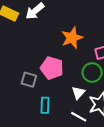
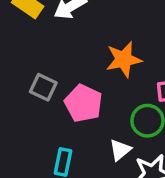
gray square: (29, 80) -> (43, 87), moved

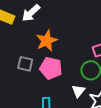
orange star: (124, 59) -> (47, 41), moved

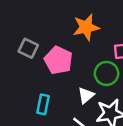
orange star: (47, 41) -> (86, 27), moved

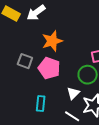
orange star: (86, 27) -> (52, 41), moved

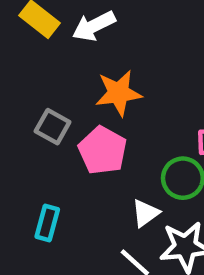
cyan rectangle: (41, 104) -> (47, 223), moved

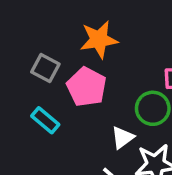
cyan rectangle: (47, 223) -> (45, 120), moved, turned -64

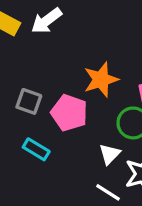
orange star: (99, 40) -> (101, 80), moved

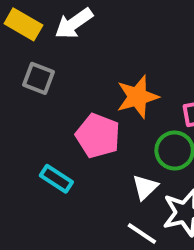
gray square: (29, 101) -> (39, 78), moved

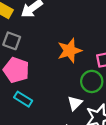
pink pentagon: (98, 136) -> (16, 70), moved

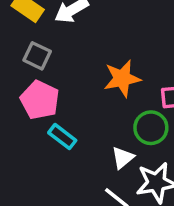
cyan rectangle: (23, 99) -> (62, 137), moved

